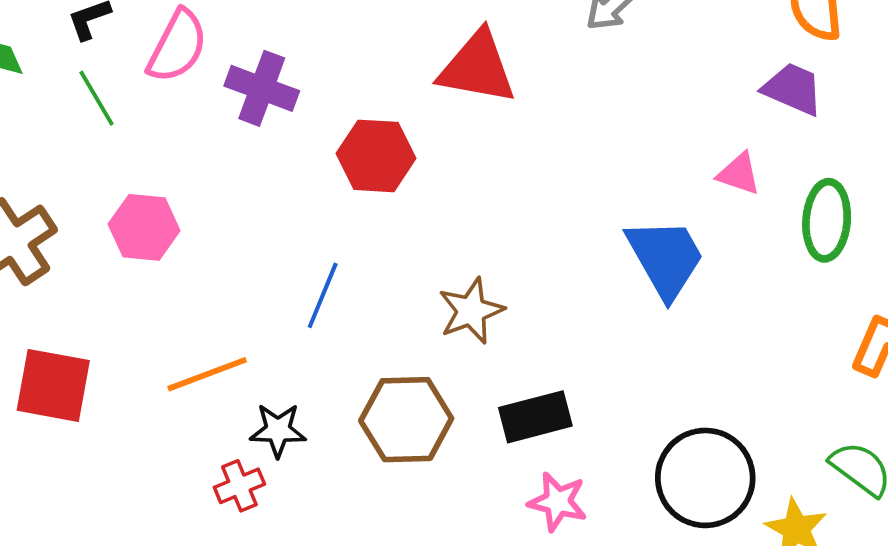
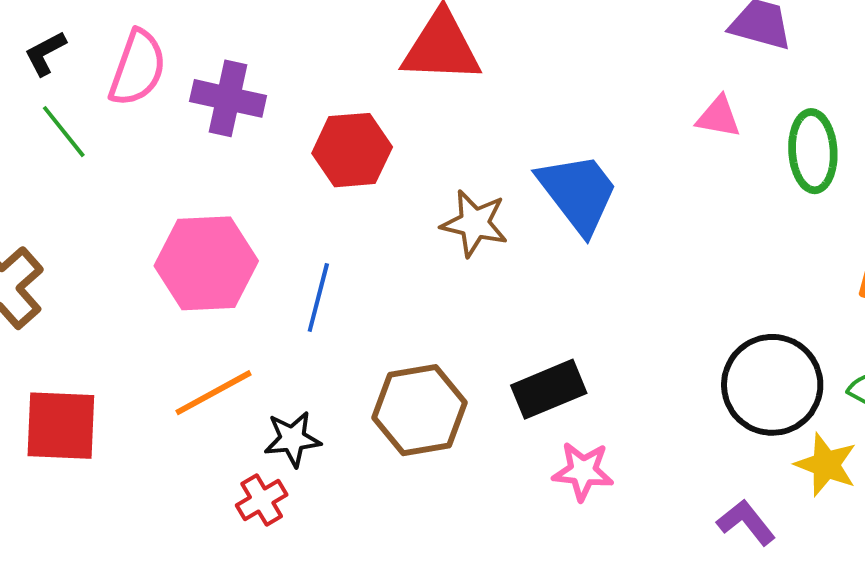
pink hexagon: (144, 227) -> (206, 263), moved, size x1.4
blue trapezoid: (665, 258) -> (578, 193), moved
brown star: (471, 311) -> (474, 223), moved, turned -30
black circle: (705, 478) -> (772, 385), moved

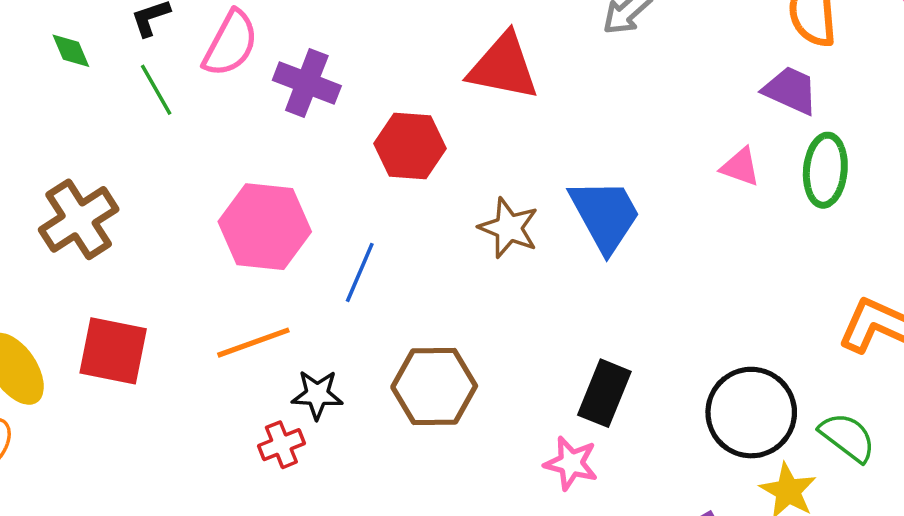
green ellipse: (813, 151) -> (825, 170), moved
black rectangle: (549, 389) -> (604, 393), moved, turned -54

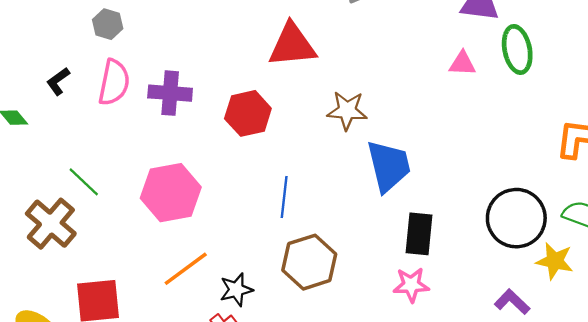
green line: (156, 90) -> (84, 182), moved
blue trapezoid: (605, 215) -> (389, 166), moved, turned 32
brown star: (509, 228) -> (347, 111), moved
blue line: (360, 272) -> (284, 197), moved

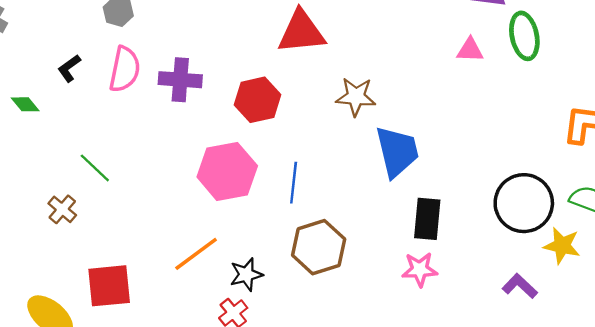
pink hexagon: (171, 193) -> (227, 171), moved
brown cross: (51, 224) -> (62, 209), size x0.6

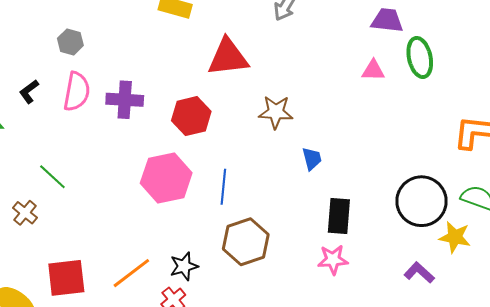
blue trapezoid: (397, 152) -> (312, 159), size x0.5
orange line: (196, 254) -> (131, 273), moved

